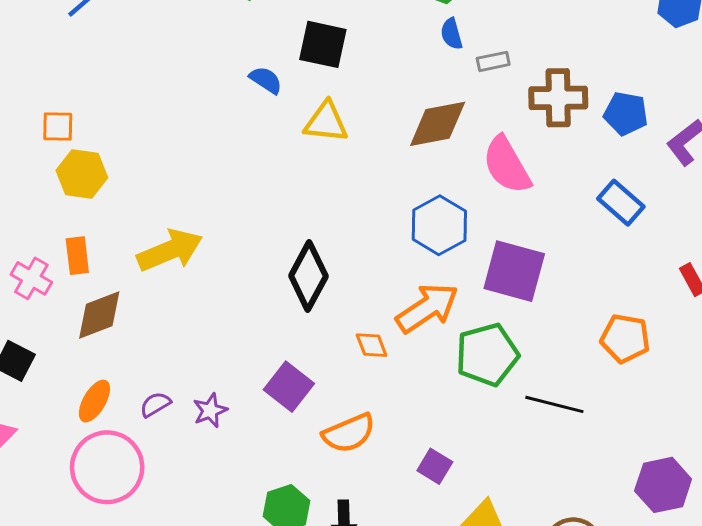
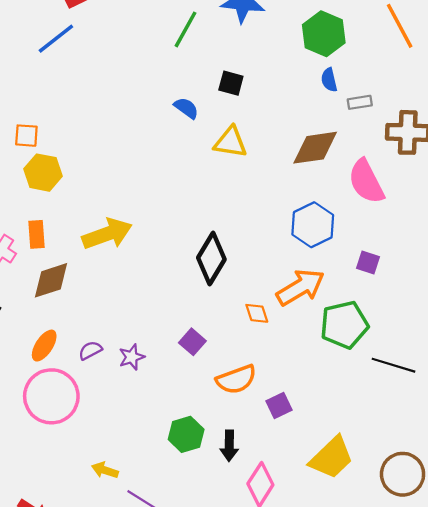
black square: (323, 44) -> (231, 83), size x0.7
purple square: (514, 271) -> (368, 262), size x0.5
purple square: (289, 387) -> (192, 342), size x0.7
purple square: (435, 466) -> (279, 405), moved, turned 30

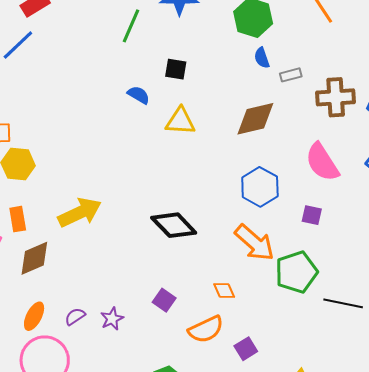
pink semicircle: (366, 182) -> (322, 162), moved
black diamond: (211, 258) -> (174, 225), turned -69
orange arrow: (301, 287) -> (255, 243), turned 78
orange diamond: (257, 313) -> (224, 291), moved

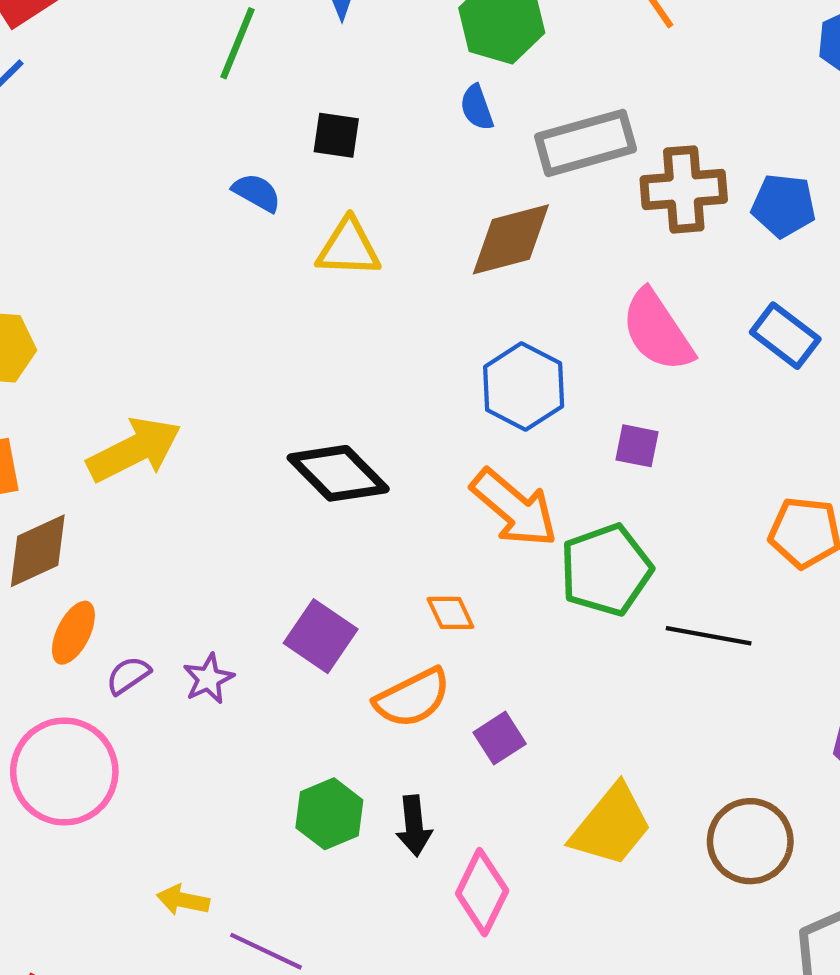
blue semicircle: (262, 58) -> (477, 107), moved
gray rectangle: (291, 75) -> (586, 143), size x2.0
purple square: (164, 300) -> (321, 636), size x1.4
orange ellipse: (34, 316) -> (73, 633), moved

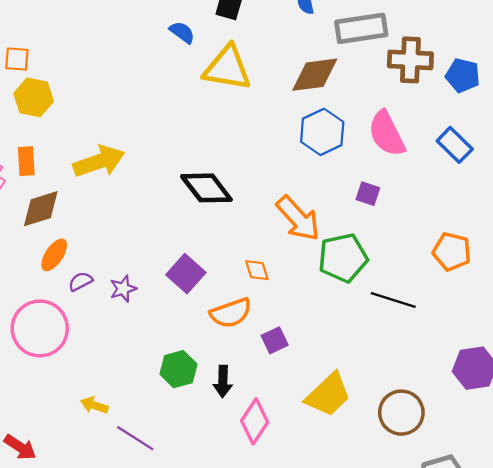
yellow triangle: (348, 248) -> (227, 68), size x1.4
blue hexagon: (524, 387) -> (322, 132), moved

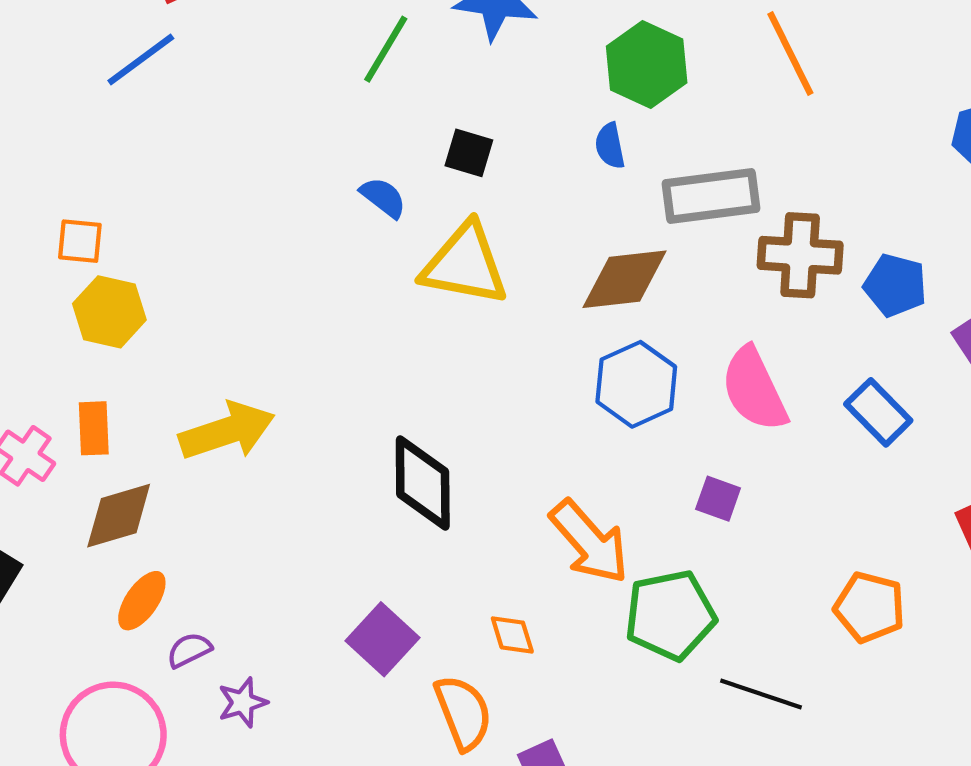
black diamond: (206, 188) -> (423, 483), turned 36
purple star: (123, 289) -> (243, 702), moved
orange semicircle: (231, 313) -> (463, 713), turned -93

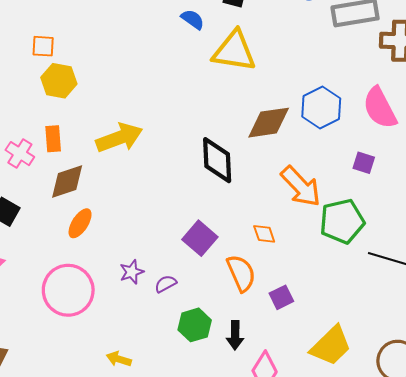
brown diamond: (624, 279) -> (269, 123), moved
purple semicircle: (189, 650) -> (166, 284), moved

